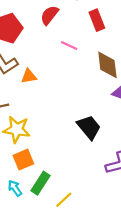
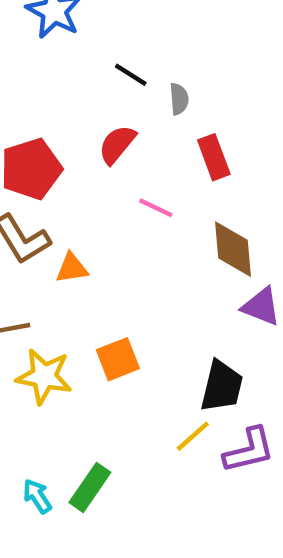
black trapezoid: (89, 127) -> (222, 386), moved, turned 52
orange square: (23, 160) -> (118, 359), moved
yellow line: (64, 200) -> (193, 436), moved

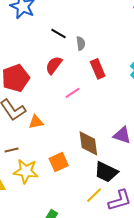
pink line: (156, 208) -> (73, 93), turned -56
brown diamond: (233, 249) -> (88, 143), moved
black trapezoid: (222, 386) -> (106, 172), turned 105

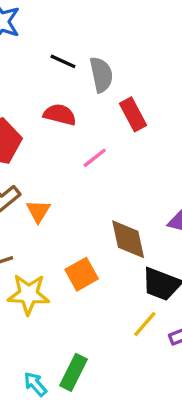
gray semicircle: (81, 43) -> (101, 75), size x1.5
red semicircle: (54, 65) -> (60, 115), turned 72
orange triangle: (36, 122) -> (38, 211), turned -42

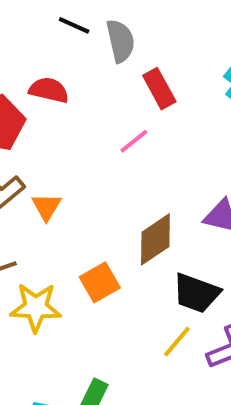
red semicircle: (60, 115) -> (49, 90), moved
pink line: (95, 158) -> (134, 141), moved
brown diamond: (128, 239) -> (155, 239), turned 69

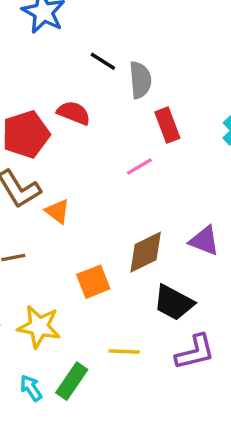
orange triangle: (46, 207) -> (57, 211), turned -32
yellow star: (36, 307) -> (39, 327), moved
yellow line: (177, 342) -> (124, 352), moved, turned 44

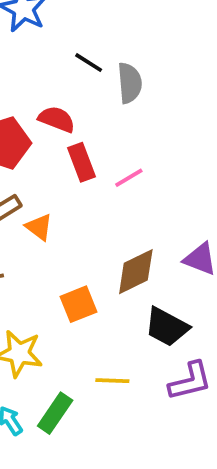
red rectangle: (167, 125) -> (82, 162), moved

